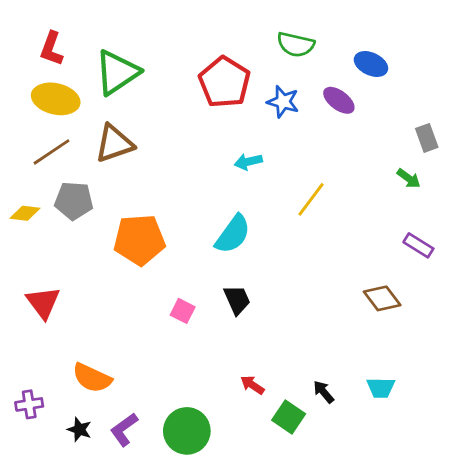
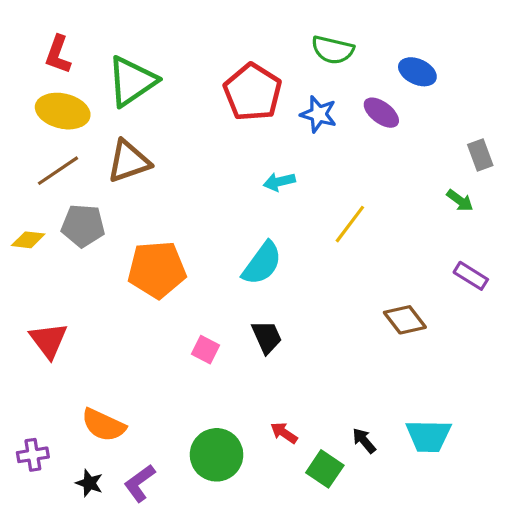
brown diamond: (382, 298) -> (405, 320), moved
cyan trapezoid: (381, 388) -> (428, 436), size x1.4
green circle: (187, 431) -> (217, 455), moved

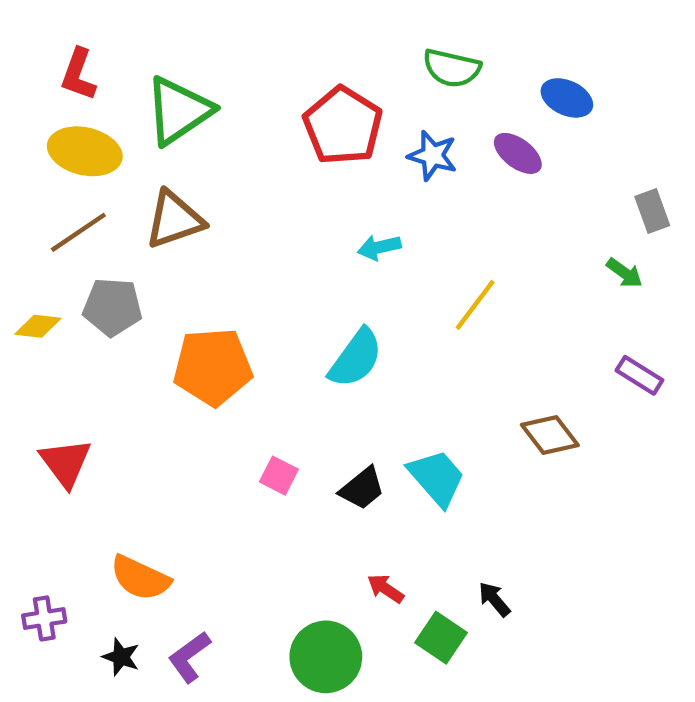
black trapezoid: (267, 337) -> (362, 488), moved, turned 75
cyan trapezoid: (428, 436) -> (437, 478), moved, turned -132
green circle: (217, 455) -> (326, 657), moved

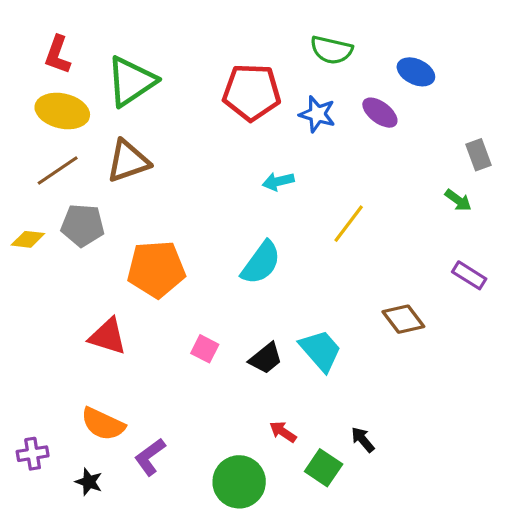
red pentagon: (343, 126) -> (252, 92), turned -30
red triangle: (66, 463) -> (108, 336), moved, turned -36
purple L-shape: (189, 657) -> (150, 457), moved

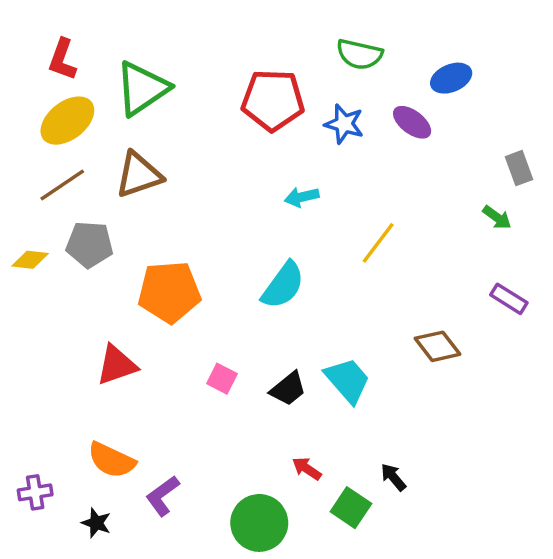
blue ellipse: (416, 72) -> (451, 78), turned -48
yellow ellipse: (62, 111) -> (67, 121), turned -51
red triangle: (108, 336) -> (117, 365), turned -36

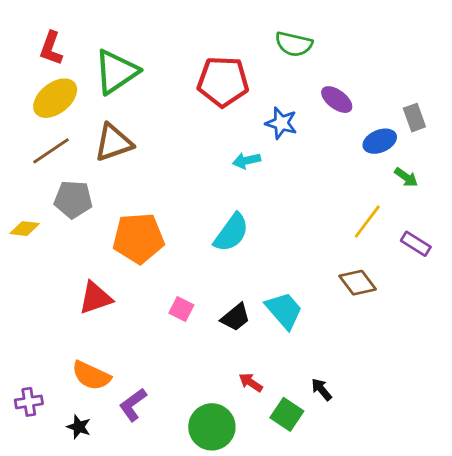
blue ellipse: (451, 78) -> (380, 141), moved
blue star: (344, 124) -> (281, 123), moved
gray rectangle: (519, 168) -> (414, 118), moved
yellow line: (378, 243) -> (367, 222), moved
yellow diamond: (30, 260) -> (25, 229), moved

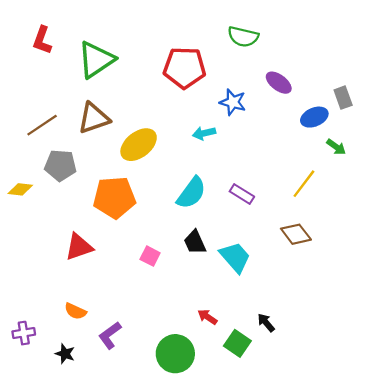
yellow ellipse: (55, 98) -> (139, 145), moved
purple rectangle: (416, 244) -> (242, 194), moved
black trapezoid: (235, 317) -> (195, 242), moved, turned 105
orange semicircle: (91, 376) -> (75, 311), size x0.7

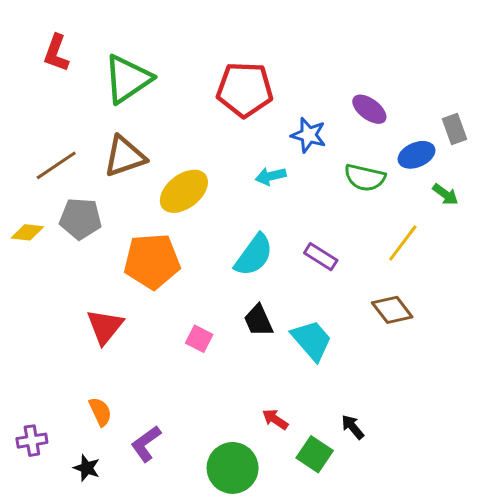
green semicircle: (243, 37) -> (365, 178), moved
yellow diamond: (20, 189) -> (27, 232), moved
red triangle: (79, 247) -> (105, 327), turned -32
orange semicircle: (75, 311) -> (100, 412), turned -140

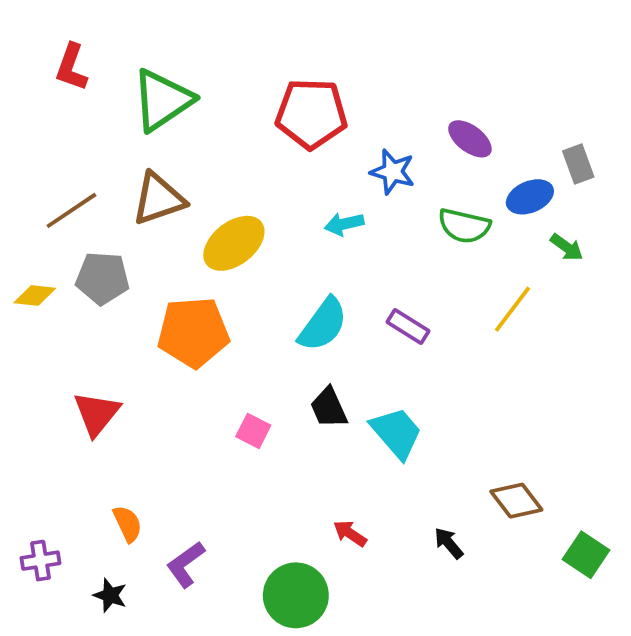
brown diamond: (392, 310) -> (516, 501), moved
red triangle: (105, 327) -> (97, 414), moved
green square: (315, 454) -> (586, 555), moved

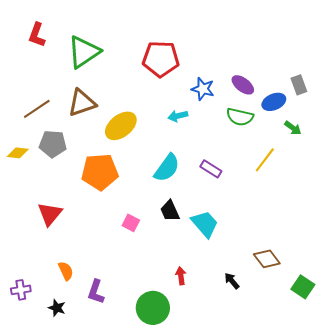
purple ellipse: (470, 139) -> (243, 85), moved
red arrow: (350, 533) -> (181, 276), turned 48
purple L-shape: (186, 564) -> (96, 292), turned -35

